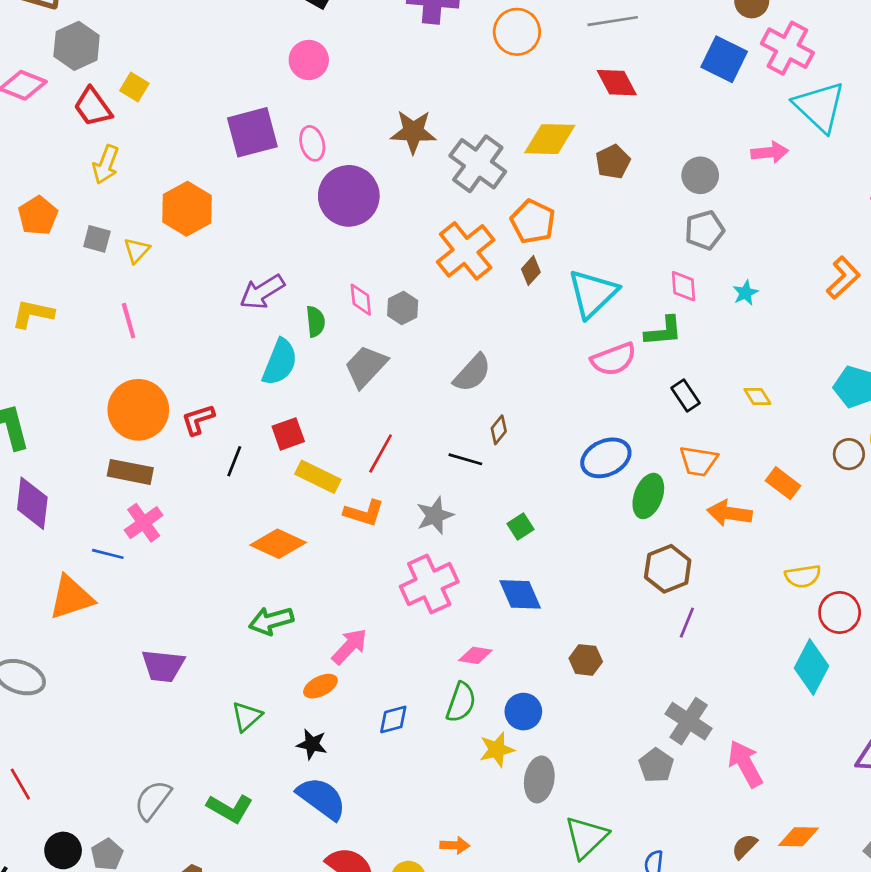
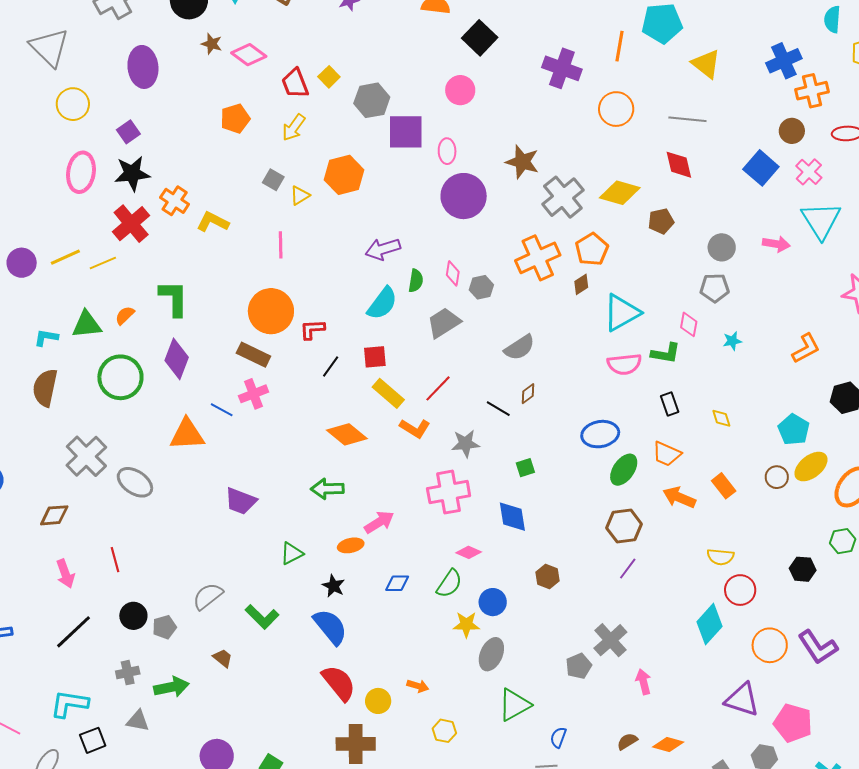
gray hexagon: (77, 46) -> (372, 100), moved
pink cross: (787, 48) -> (809, 172), size x0.7
orange pentagon: (38, 216) -> (235, 119), moved
pink arrow: (745, 764) -> (643, 682), size x0.7

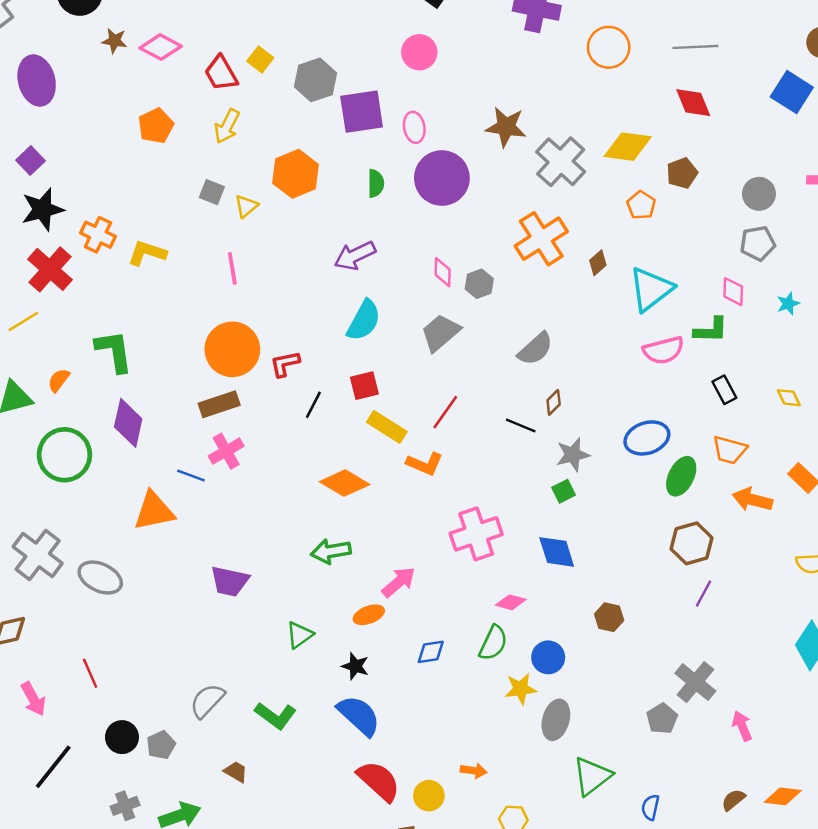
orange pentagon: (592, 249) -> (641, 205), moved, size x0.7
green semicircle: (416, 281) -> (376, 183), moved
brown rectangle: (253, 355) -> (219, 404), turned -36
gray star: (466, 444) -> (573, 455), moved

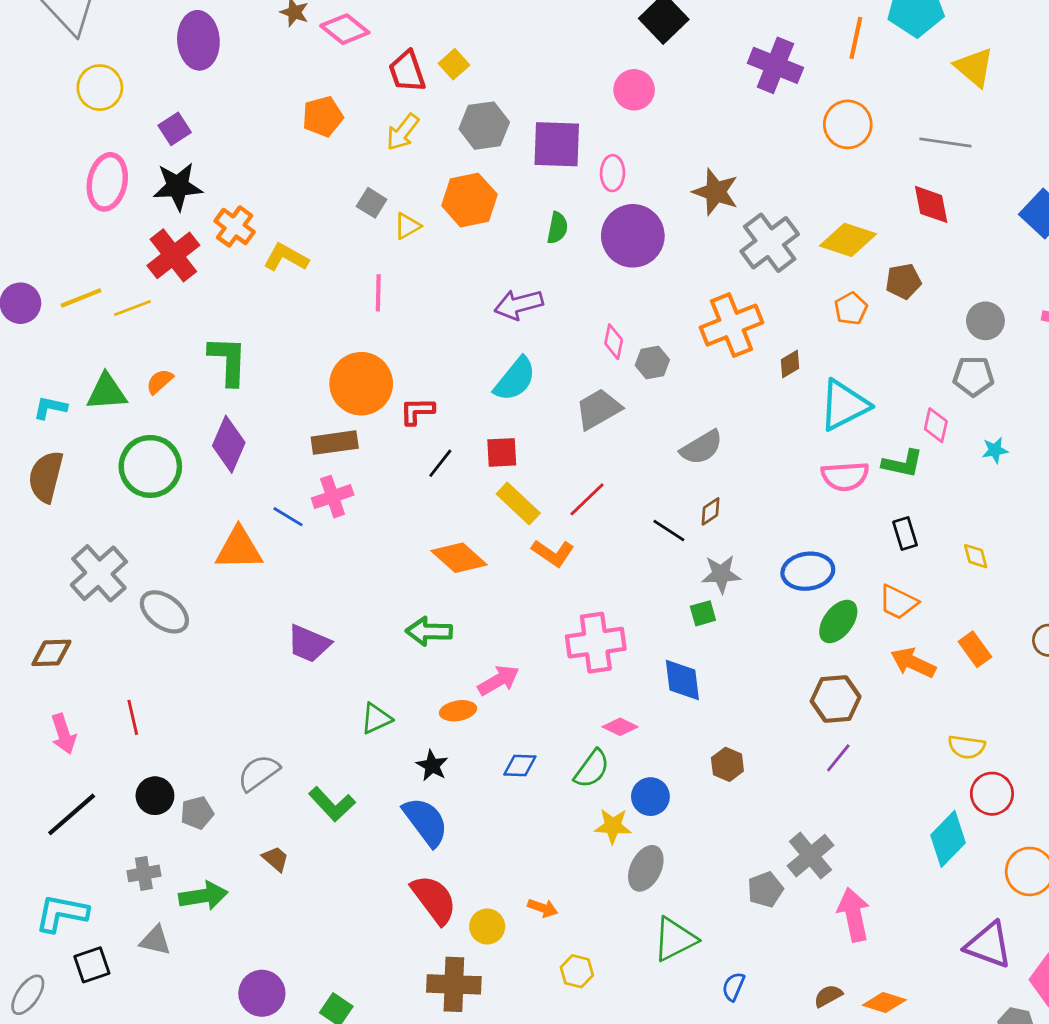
gray hexagon: (315, 80) -> (484, 126), moved
pink arrow: (742, 726) -> (854, 915), size x1.5

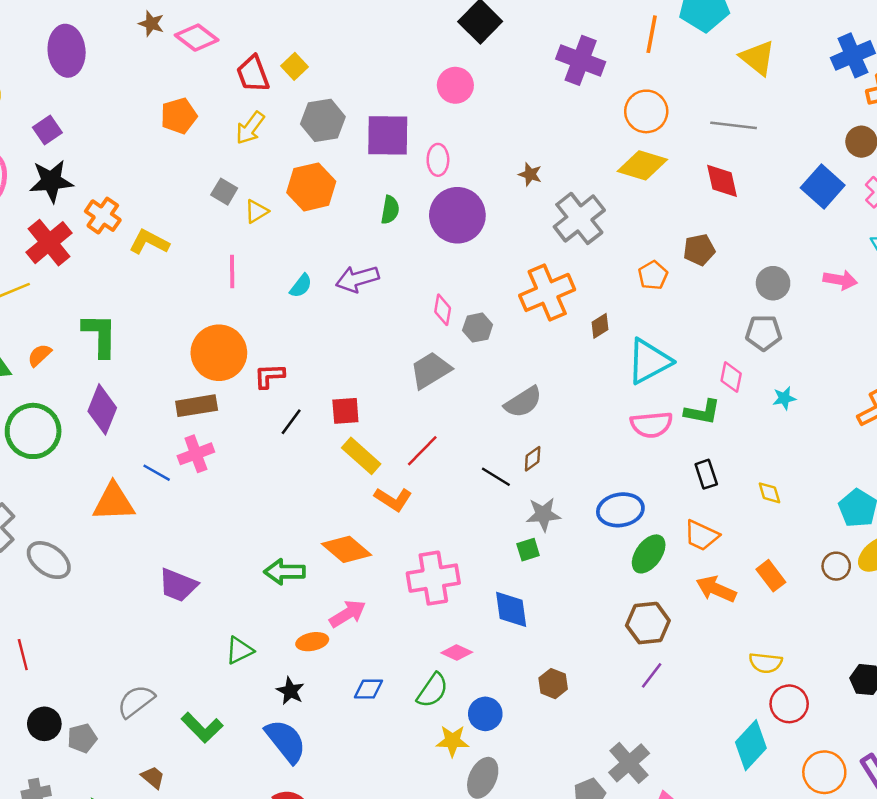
brown star: (716, 192) -> (530, 174), size x0.6
yellow diamond: (848, 240) -> (642, 165), moved
cyan semicircle: (515, 379) -> (301, 286), moved, size x0.6
orange diamond: (459, 558) -> (346, 549), moved

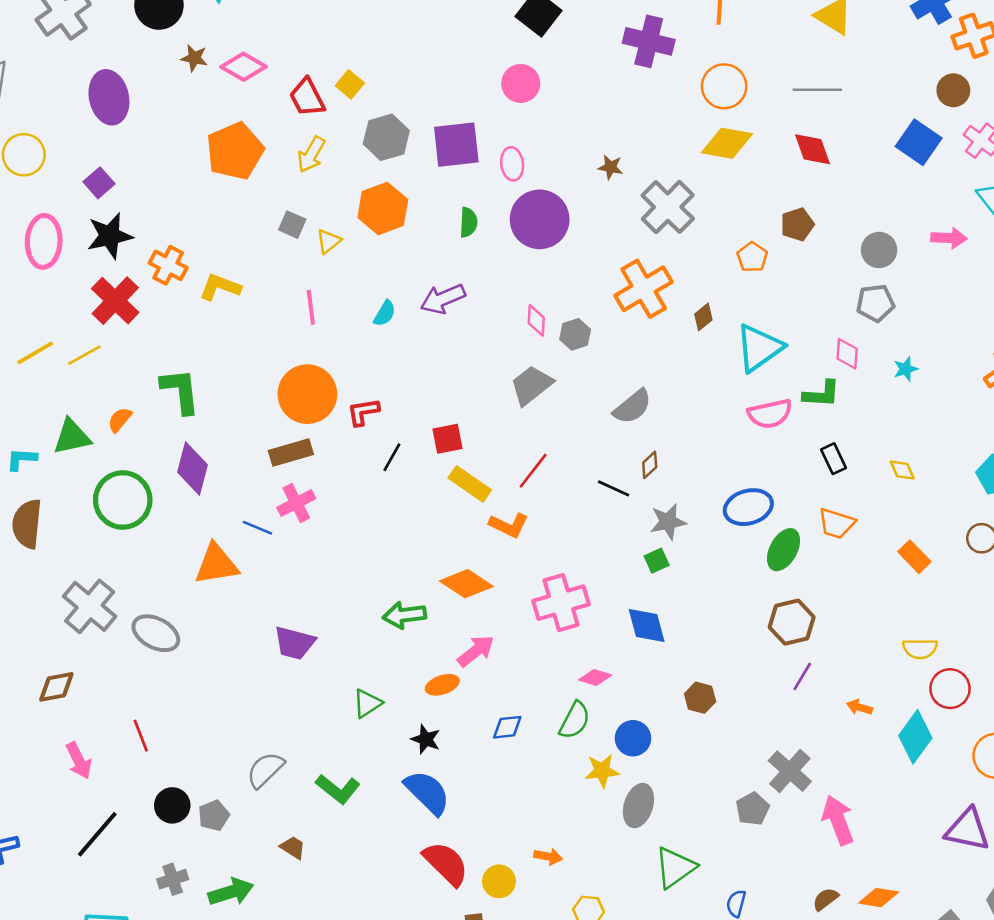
orange pentagon: (179, 116) -> (235, 151), size x1.5
orange arrow: (716, 589) -> (859, 707), moved, size x0.6

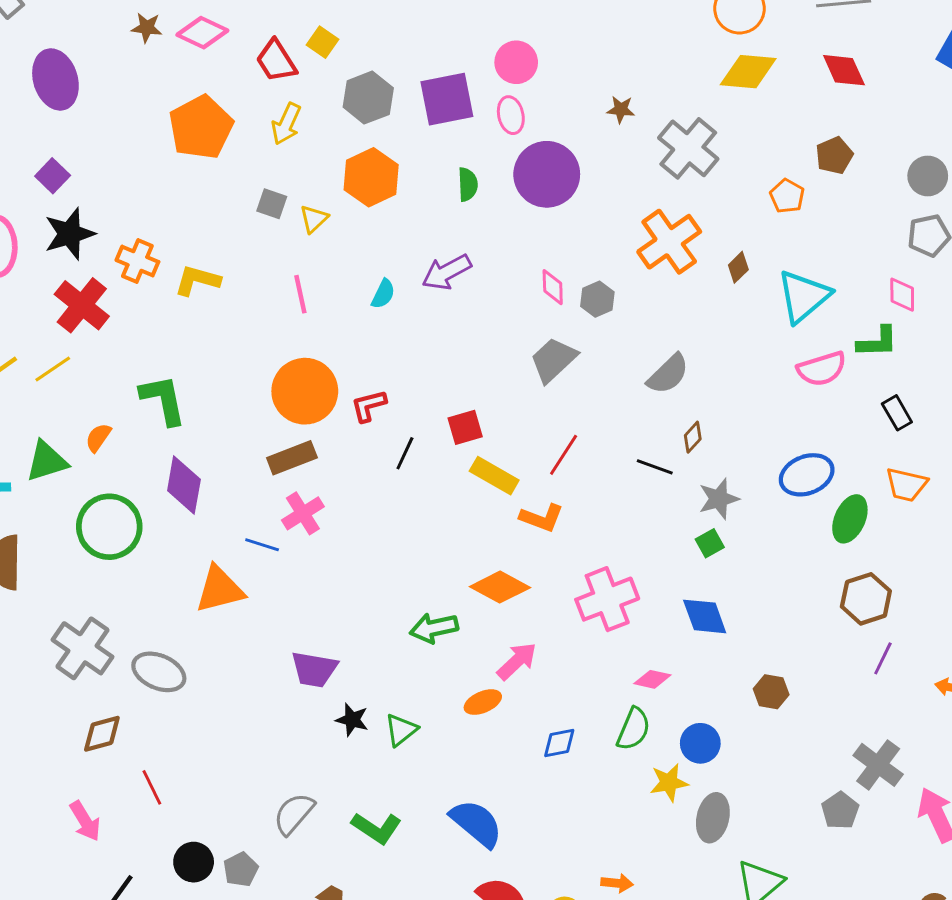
pink circle: (521, 83) -> (516, 62), moved
brown diamond: (56, 687) -> (102, 734), moved
black star: (426, 739) -> (352, 720), moved

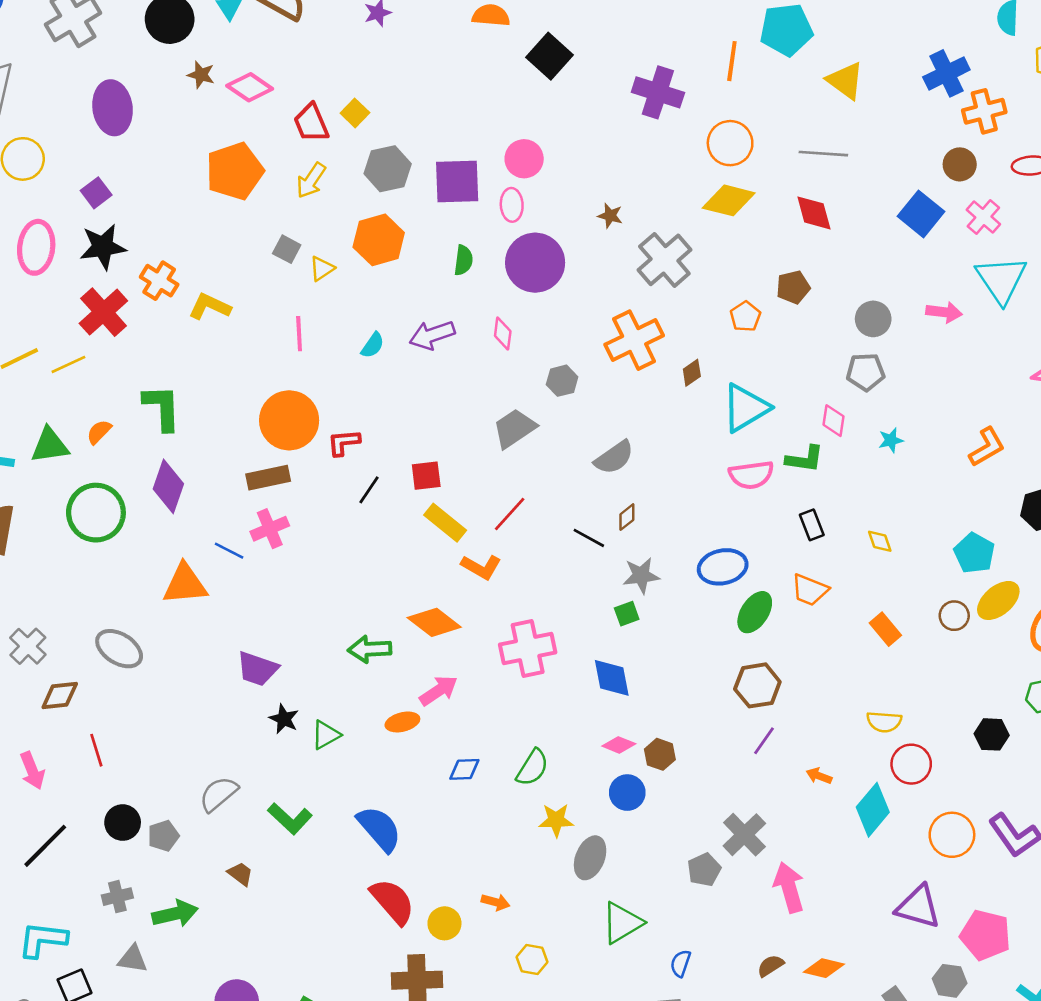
pink diamond: (553, 287) -> (503, 333), moved
gray cross: (83, 648) -> (28, 646), moved, size x0.7
pink diamond: (652, 679) -> (619, 745), moved
blue circle: (700, 743) -> (627, 793), moved

